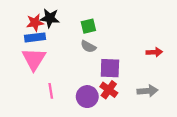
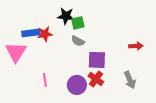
black star: (50, 18) -> (66, 16), moved
red star: (35, 23) -> (45, 34), moved
pink triangle: (34, 59) -> (16, 52), moved
gray arrow: (147, 91) -> (130, 80), turned 72

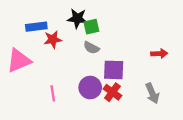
blue rectangle: (31, 33) -> (36, 27), moved
pink triangle: (16, 52) -> (19, 61), turned 35
purple circle: (77, 85) -> (90, 87), moved

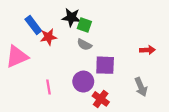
blue rectangle: (36, 27) -> (33, 25), turned 60
green square: (91, 27) -> (84, 25), turned 32
red cross: (112, 92) -> (101, 99), moved

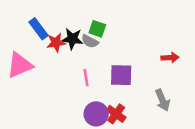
black star: (71, 17) -> (72, 39), moved
gray semicircle: (84, 45) -> (90, 41), moved
purple circle: (83, 82) -> (96, 114), moved
pink line: (48, 87) -> (86, 78), moved

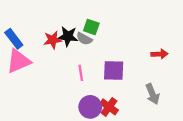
blue rectangle: (39, 29) -> (14, 39), moved

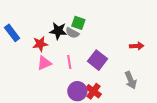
red star: (53, 40) -> (40, 44), moved
pink triangle: (19, 61) -> (44, 63), moved, size x0.7
purple square: (114, 70) -> (97, 60), turned 36

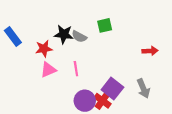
green square: (78, 23) -> (105, 25), moved, turned -32
purple square: (97, 60) -> (112, 89), moved

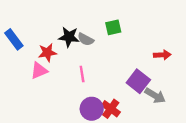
pink triangle: (48, 70) -> (39, 70), moved
purple square: (112, 89) -> (138, 81), moved
gray arrow: (143, 89) -> (155, 96), turned -36

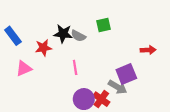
pink triangle: (39, 70) -> (24, 69), moved
purple square: (138, 81) -> (126, 74), turned 30
gray arrow: (155, 96) -> (118, 87), moved

